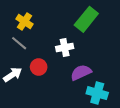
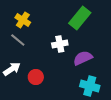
red circle: (39, 67) -> (36, 77), moved
purple semicircle: (81, 72) -> (83, 58), moved

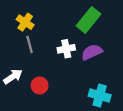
gray line: (18, 40) -> (30, 44), moved, turned 35
purple semicircle: (83, 58) -> (92, 52), moved

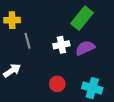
yellow cross: (25, 22) -> (12, 20), moved, turned -35
red circle: (40, 85) -> (57, 84), moved

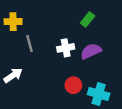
green rectangle: (82, 18) -> (88, 19), size x0.6
red circle: (57, 84) -> (73, 85), moved

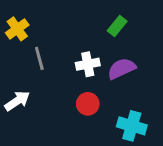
yellow cross: (13, 22) -> (17, 29), turned -35
red circle: (73, 85) -> (88, 104), moved

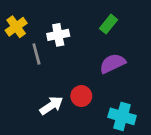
white cross: (88, 64) -> (58, 35), moved
white arrow: (17, 101) -> (51, 106), moved

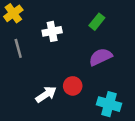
yellow cross: (16, 27) -> (13, 13), moved
gray line: (36, 54) -> (18, 48), moved

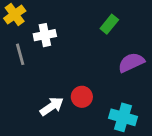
white cross: (52, 31) -> (45, 35), moved
purple semicircle: (101, 57) -> (131, 63), moved

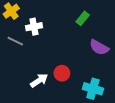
gray line: (20, 54) -> (15, 41), turned -49
purple semicircle: (131, 63) -> (99, 47), turned -126

